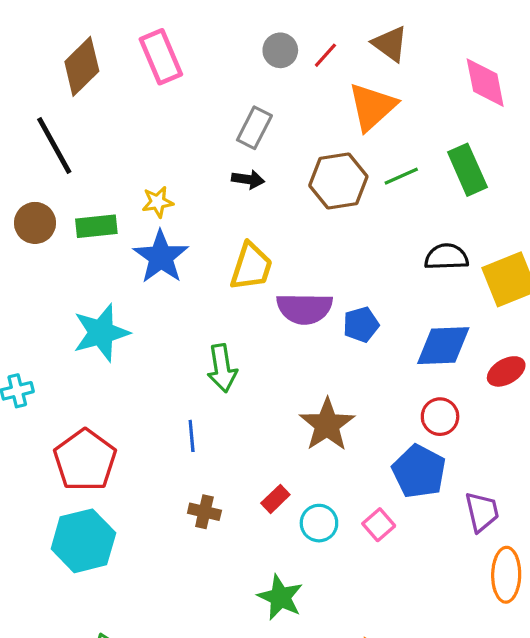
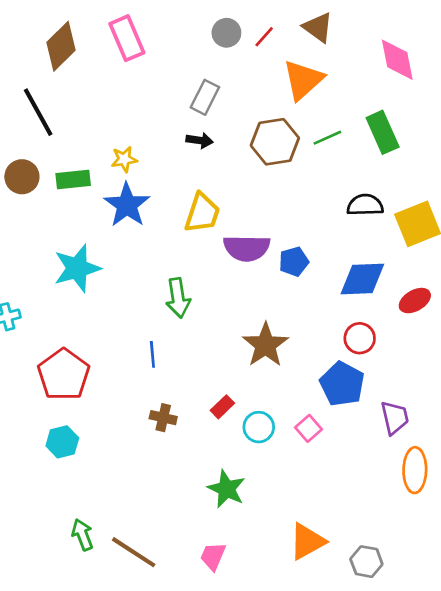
cyan hexagon: (83, 541) -> (62, 442), size x0.6

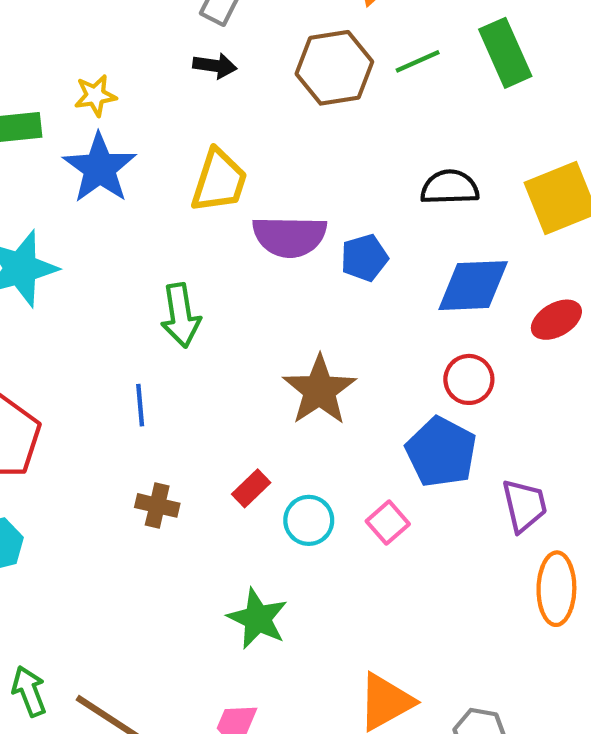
black semicircle: (365, 205) -> (450, 187), moved

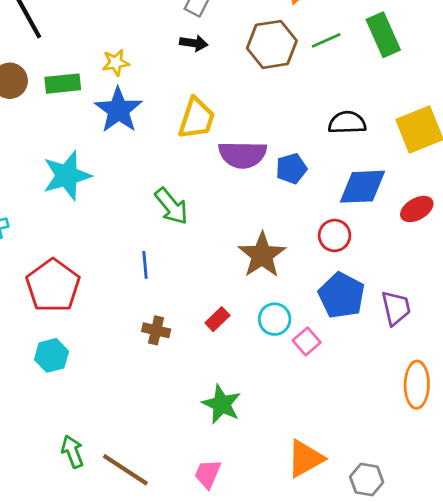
green arrow: (181, 315) -> (171, 206), turned -30
red circle: (469, 379) -> (335, 235), moved
purple trapezoid: (524, 505) -> (396, 308), moved
cyan circle: (309, 520) -> (275, 319), moved

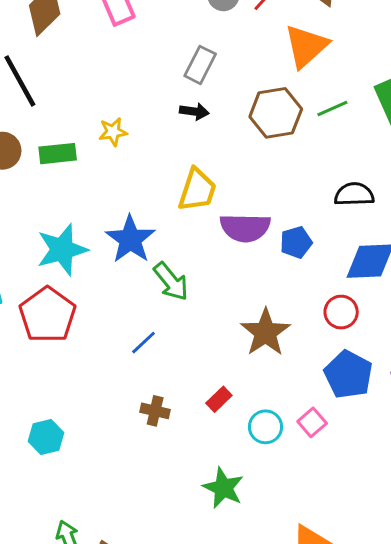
blue star: (118, 110) -> (130, 239), moved
blue line: (145, 265) -> (143, 343), turned 52
red pentagon: (53, 286) -> (47, 315), moved
cyan circle: (275, 319) -> (266, 427), moved

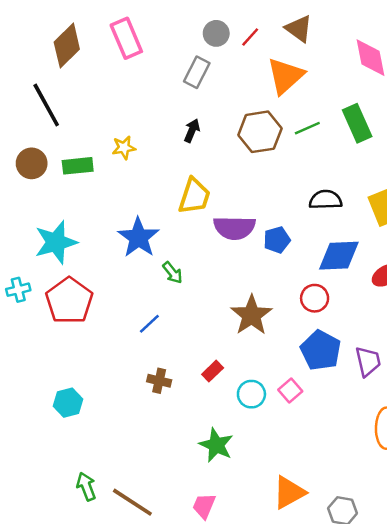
gray rectangle: (200, 65) -> (197, 72), moved
black arrow: (194, 111) -> (192, 131), turned -75
cyan star: (62, 250) -> (56, 242), moved
green arrow: (171, 281) -> (172, 273), size x0.7

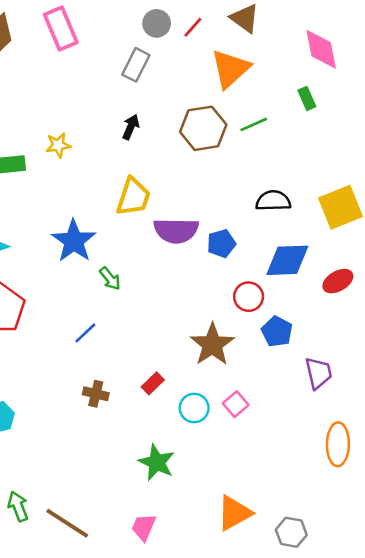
green rectangle: (357, 123) -> (307, 98), moved, size x0.6
red circle: (315, 298) -> (249, 297), moved
brown star: (251, 315) -> (212, 345), moved
blue pentagon: (321, 350) -> (277, 332), moved, size x0.7

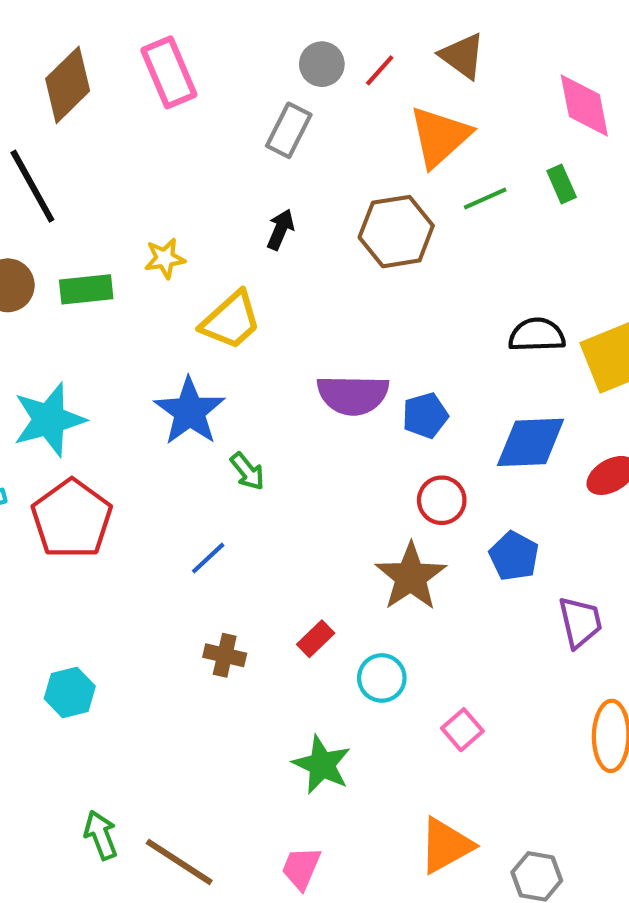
green line: (254, 124) -> (485, 198), moved
yellow trapezoid: (133, 197) -> (231, 320), moved, turned 30
black semicircle: (273, 201) -> (537, 335), moved
red circle: (249, 297) -> (442, 500), moved
pink square: (236, 404) -> (462, 730), moved

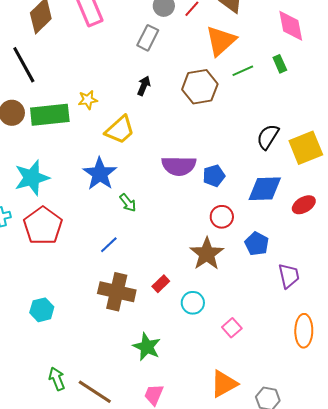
green rectangle: (86, 289) -> (50, 115), size x1.5
black semicircle: (537, 335) -> (268, 137), turned -56
brown cross: (225, 655) -> (117, 292), size x1.8
green star: (322, 765) -> (147, 347), moved

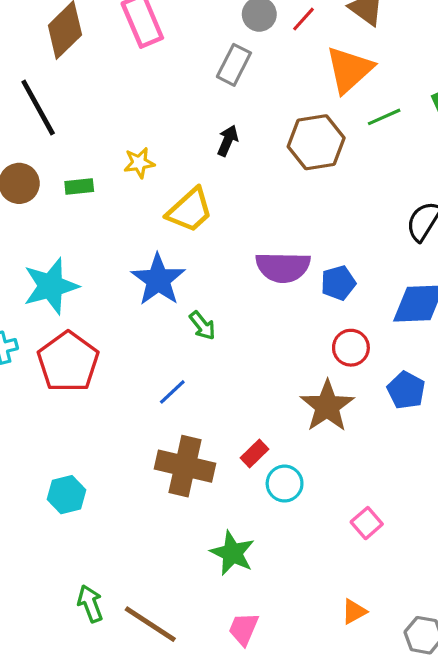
green rectangle: (50, 115) -> (79, 187), size x0.5
cyan circle: (193, 303) -> (285, 484), moved
orange triangle: (224, 384) -> (354, 611), size x0.6

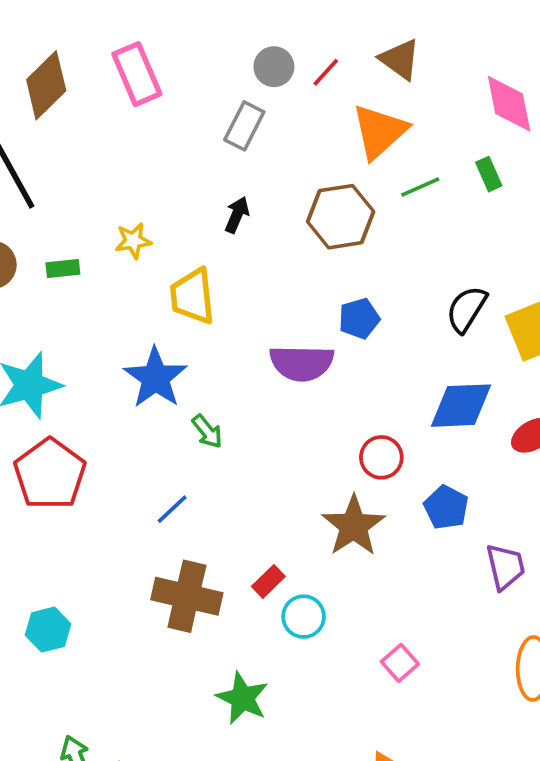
yellow trapezoid: (190, 210) -> (192, 296), turned 126
blue pentagon: (338, 283) -> (359, 318), moved

